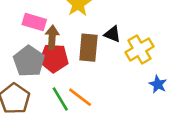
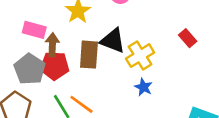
black triangle: (113, 34) -> (113, 41), size x1.5
blue star: (158, 84) -> (143, 87), moved

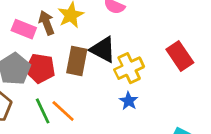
red rectangle: (188, 38) -> (180, 56), size x1.5
brown arrow: (52, 45) -> (46, 23), moved, turned -30

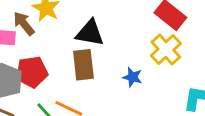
brown rectangle: (77, 61) -> (83, 65), moved
yellow cross: (129, 68) -> (166, 50), moved

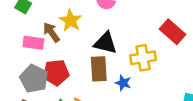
yellow cross: (166, 50) -> (143, 58), moved, turned 30
blue star: (132, 77) -> (123, 83), moved

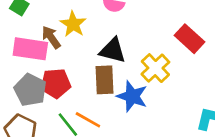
pink rectangle: (33, 43) -> (30, 49), size x1.4
yellow cross: (143, 58) -> (155, 68), turned -35
blue star: (123, 83) -> (132, 96), size x1.6

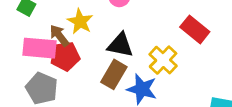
brown rectangle: (105, 80) -> (114, 74), turned 36
red pentagon: (56, 83) -> (65, 56), moved

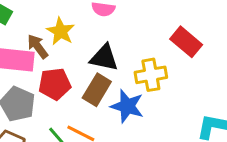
red pentagon: (65, 56) -> (55, 84), moved
yellow cross: (163, 60) -> (151, 75), turned 36

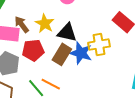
yellow star: (61, 31) -> (45, 23), moved
blue star: (127, 106) -> (81, 53), moved

